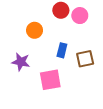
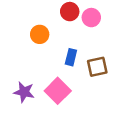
purple star: (21, 62) -> (24, 92), moved
pink square: (50, 80) -> (58, 91), turned -35

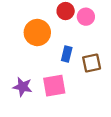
orange circle: (40, 34) -> (37, 33), size x1.5
pink square: (58, 91) -> (54, 86), turned 35

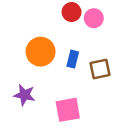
orange circle: (37, 33) -> (41, 52), moved
pink square: (54, 86) -> (68, 110), moved

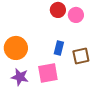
orange circle: (41, 52) -> (16, 48), moved
pink square: (68, 110) -> (48, 73), moved

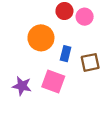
orange circle: (16, 48) -> (41, 38), moved
pink square: (48, 73) -> (53, 81), turned 30

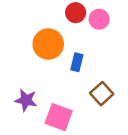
brown square: (90, 62) -> (102, 94), moved, turned -30
pink square: (53, 81) -> (59, 117), moved

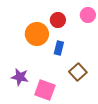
red circle: (76, 13) -> (58, 20), moved
pink circle: (99, 19) -> (88, 15), moved

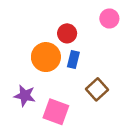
red circle: (58, 20) -> (67, 33), moved
orange circle: (37, 34) -> (46, 57), moved

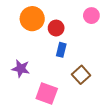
orange circle: (46, 57) -> (32, 19), moved
purple star: (25, 96) -> (21, 69), moved

